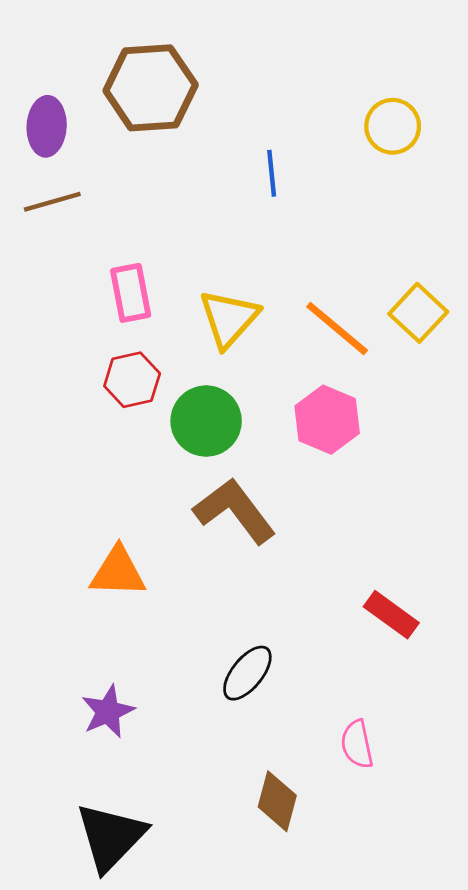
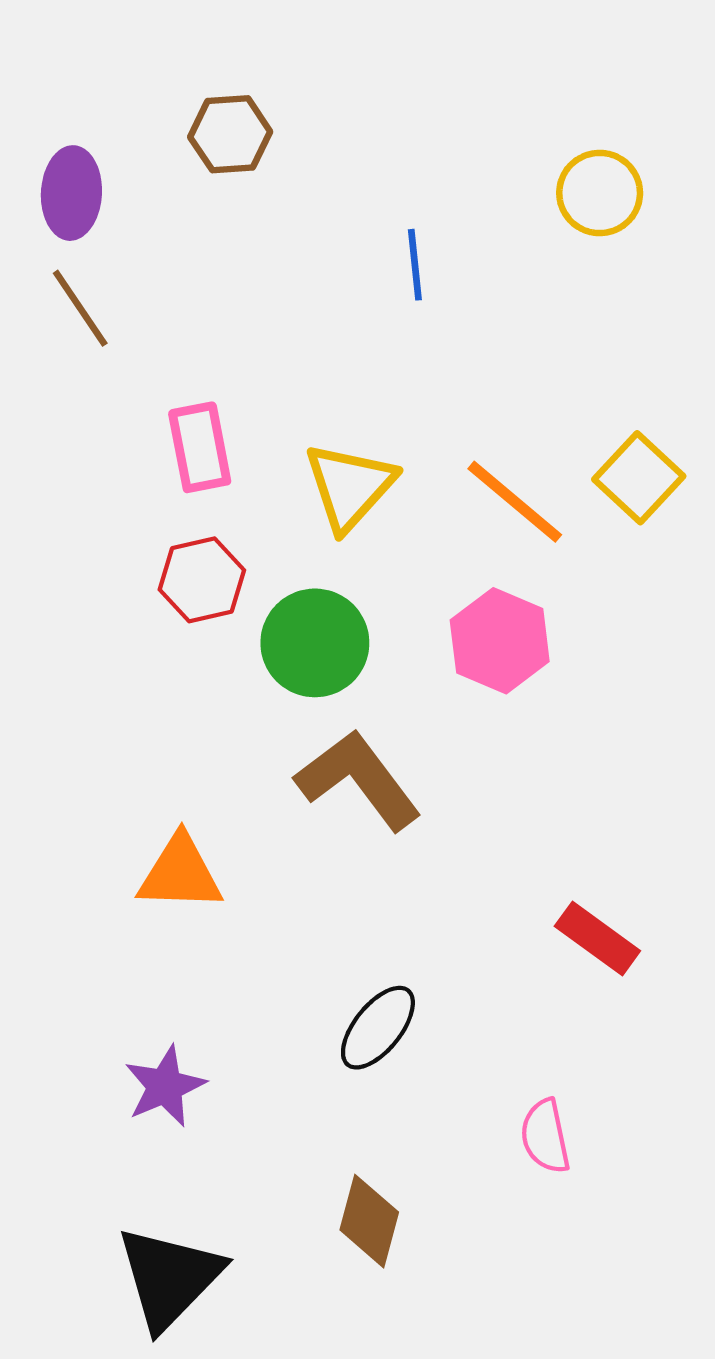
brown hexagon: (151, 88) -> (230, 134), size x0.6
brown line: (52, 202) -> (80, 308), turned 72
brown diamond: (277, 801) -> (369, 1221), moved

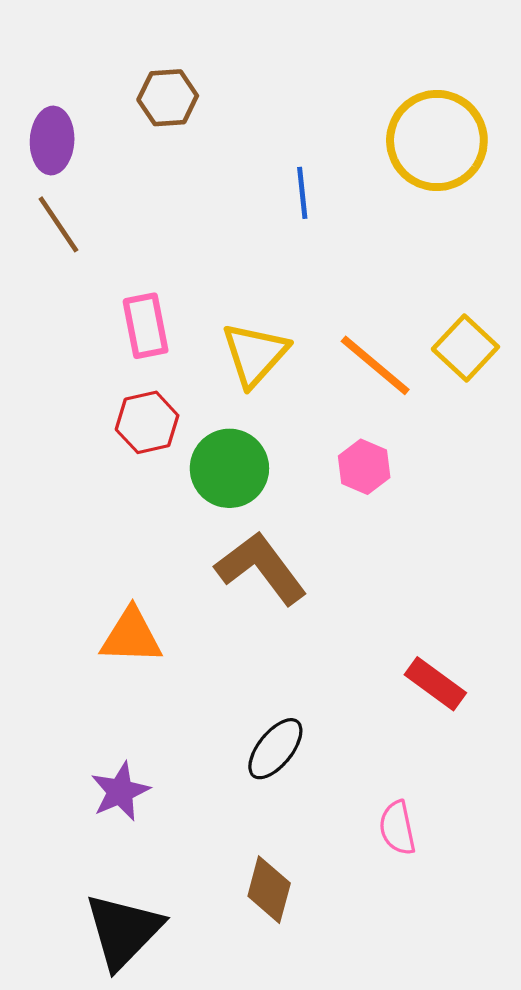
yellow circle: (600, 193) -> (437, 140), size x1.6
pink hexagon: (500, 641) -> (364, 467), size x0.7

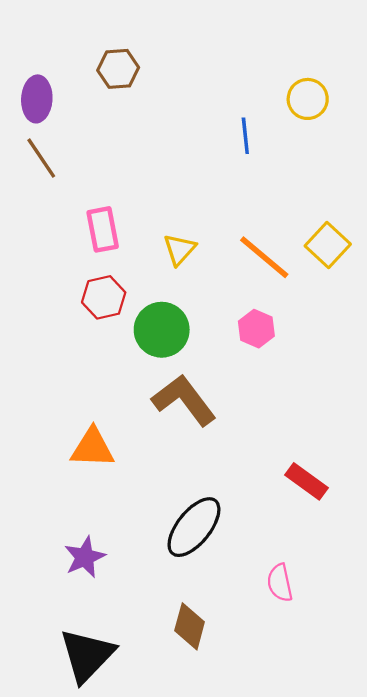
yellow circle: (437, 140) -> (308, 99), size x0.6
blue line: (302, 193) -> (245, 136), moved
yellow triangle: (255, 354) -> (179, 249), size x0.7
black ellipse: (275, 749) -> (194, 527), size x1.4

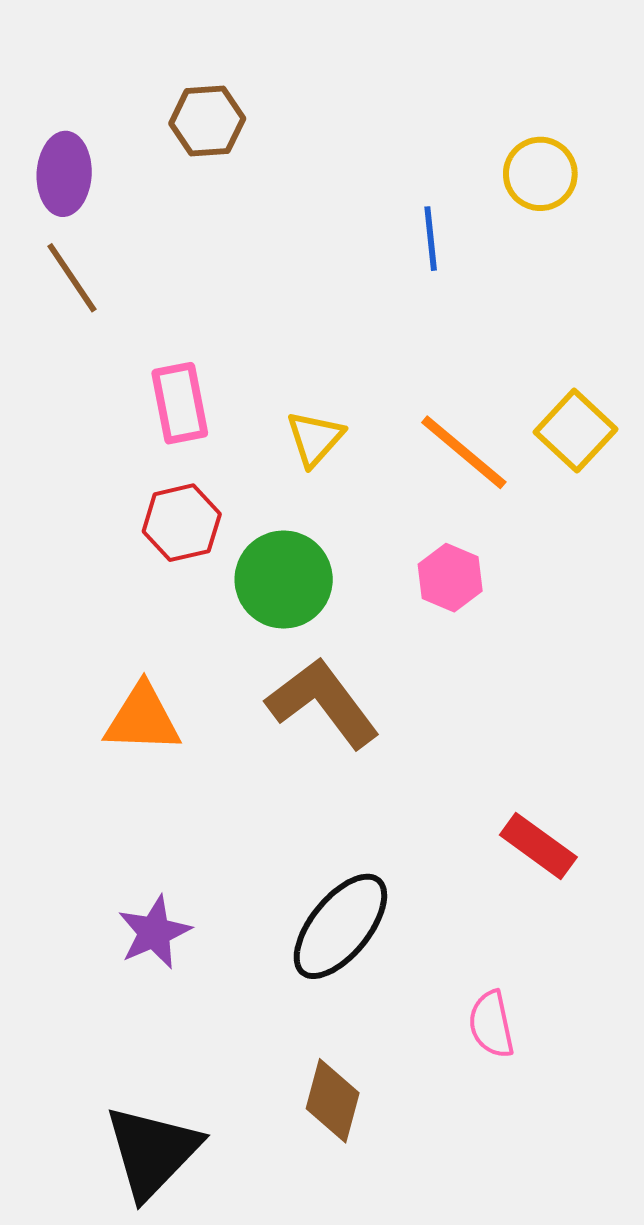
orange triangle: (93, 448) -> (143, 719), moved
purple star: (85, 557) -> (154, 932), moved

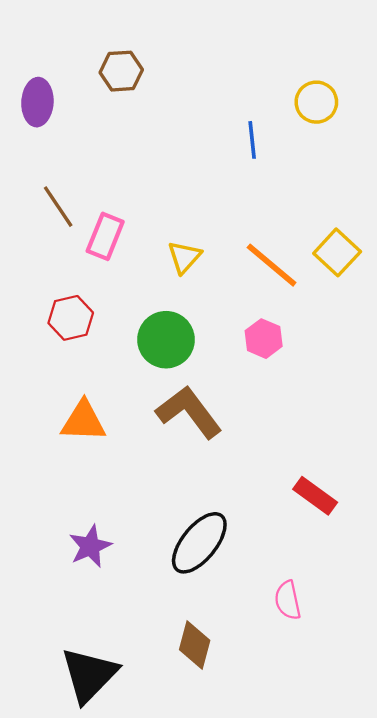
brown line: (72, 278) -> (58, 207), moved
pink rectangle: (180, 403) -> (105, 236), turned 33
red hexagon: (182, 523) -> (71, 318), moved

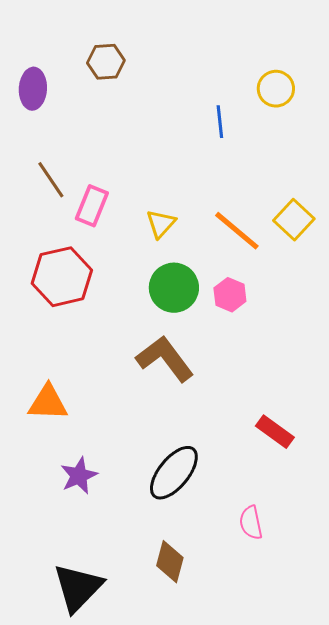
red hexagon: (71, 318) -> (62, 277), size x1.5
green circle: (166, 340) -> (174, 288), moved
orange triangle: (83, 421) -> (48, 403), moved

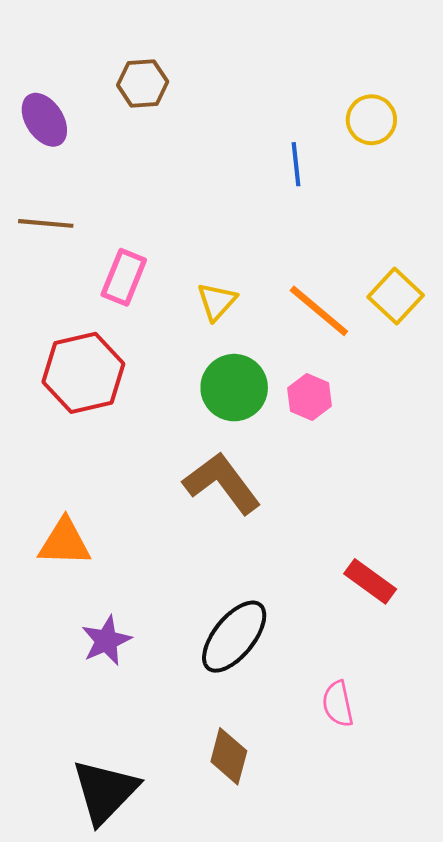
purple ellipse: (33, 89) -> (44, 120), turned -36
brown line: (51, 180) -> (46, 223), moved, turned -51

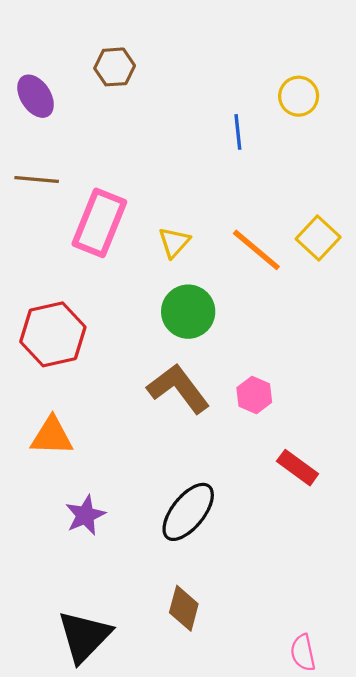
pink rectangle: (124, 277) -> (99, 223), size x1.5
red hexagon: (83, 373) -> (53, 334), moved
pink hexagon: (310, 397) -> (254, 395), moved
pink semicircle: (338, 704) -> (303, 653), moved

